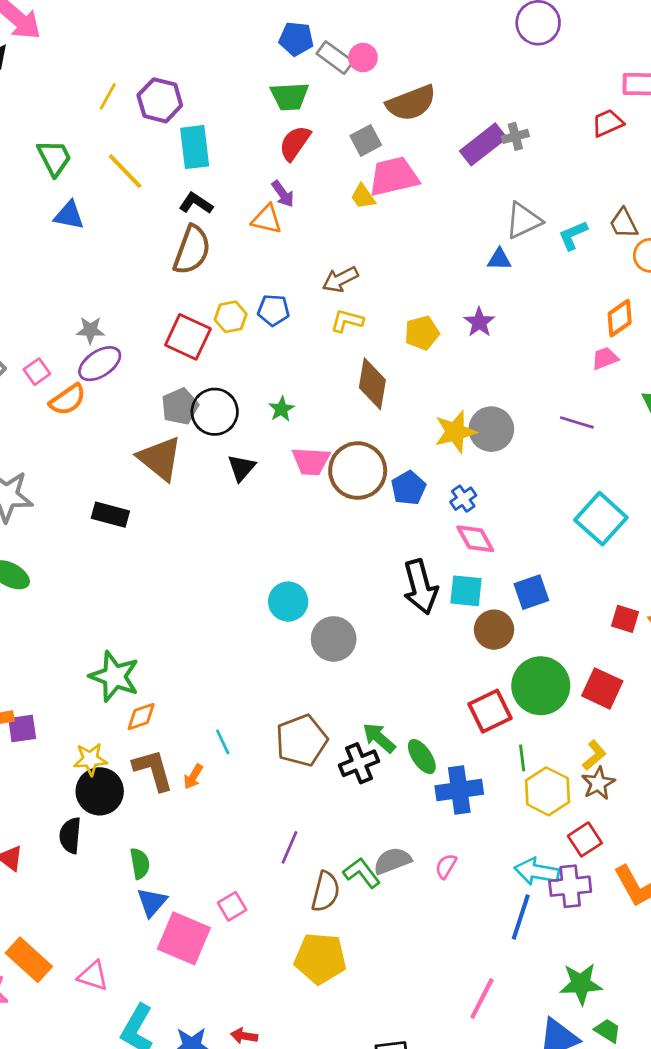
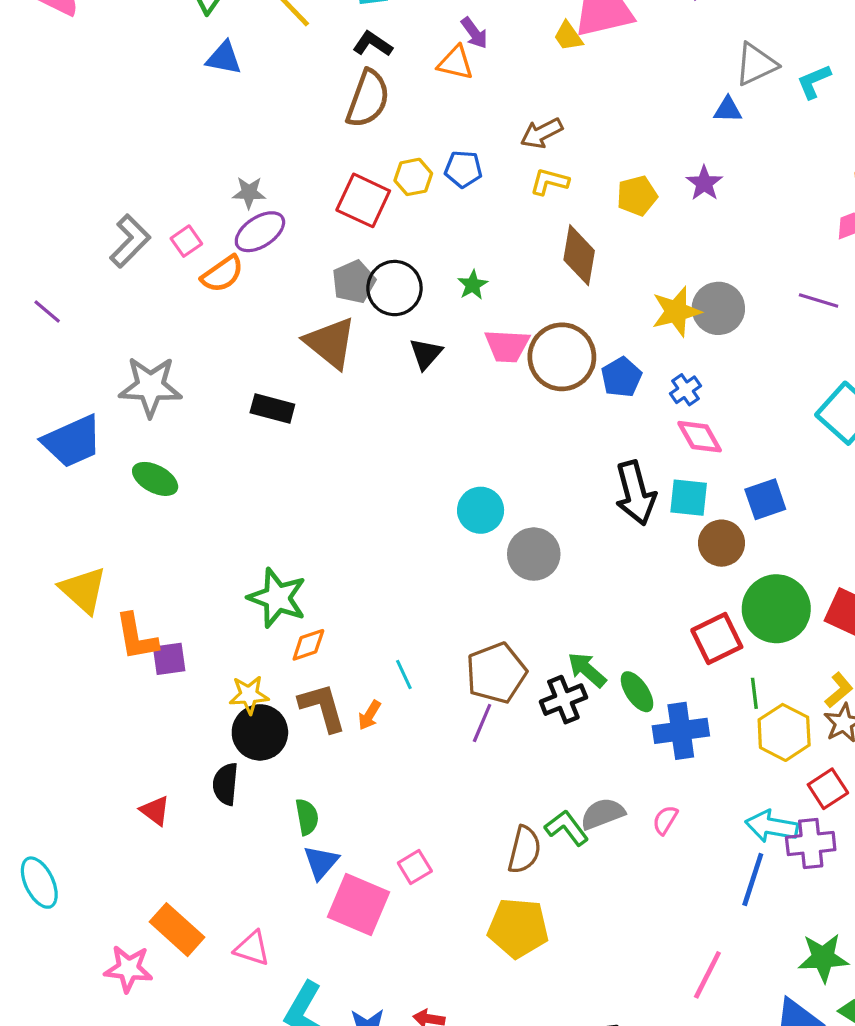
purple line: (289, 847) -> (482, 723), moved

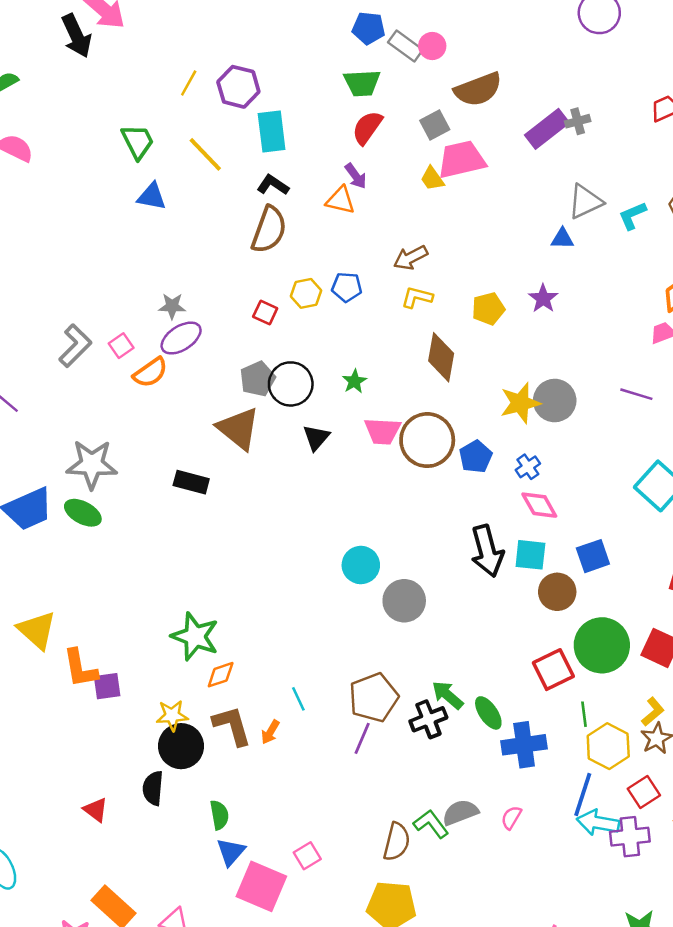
red square: (363, 200) -> (265, 313), size x0.6
green ellipse: (155, 479) -> (83, 513), moved
blue line: (753, 879) -> (583, 795), moved

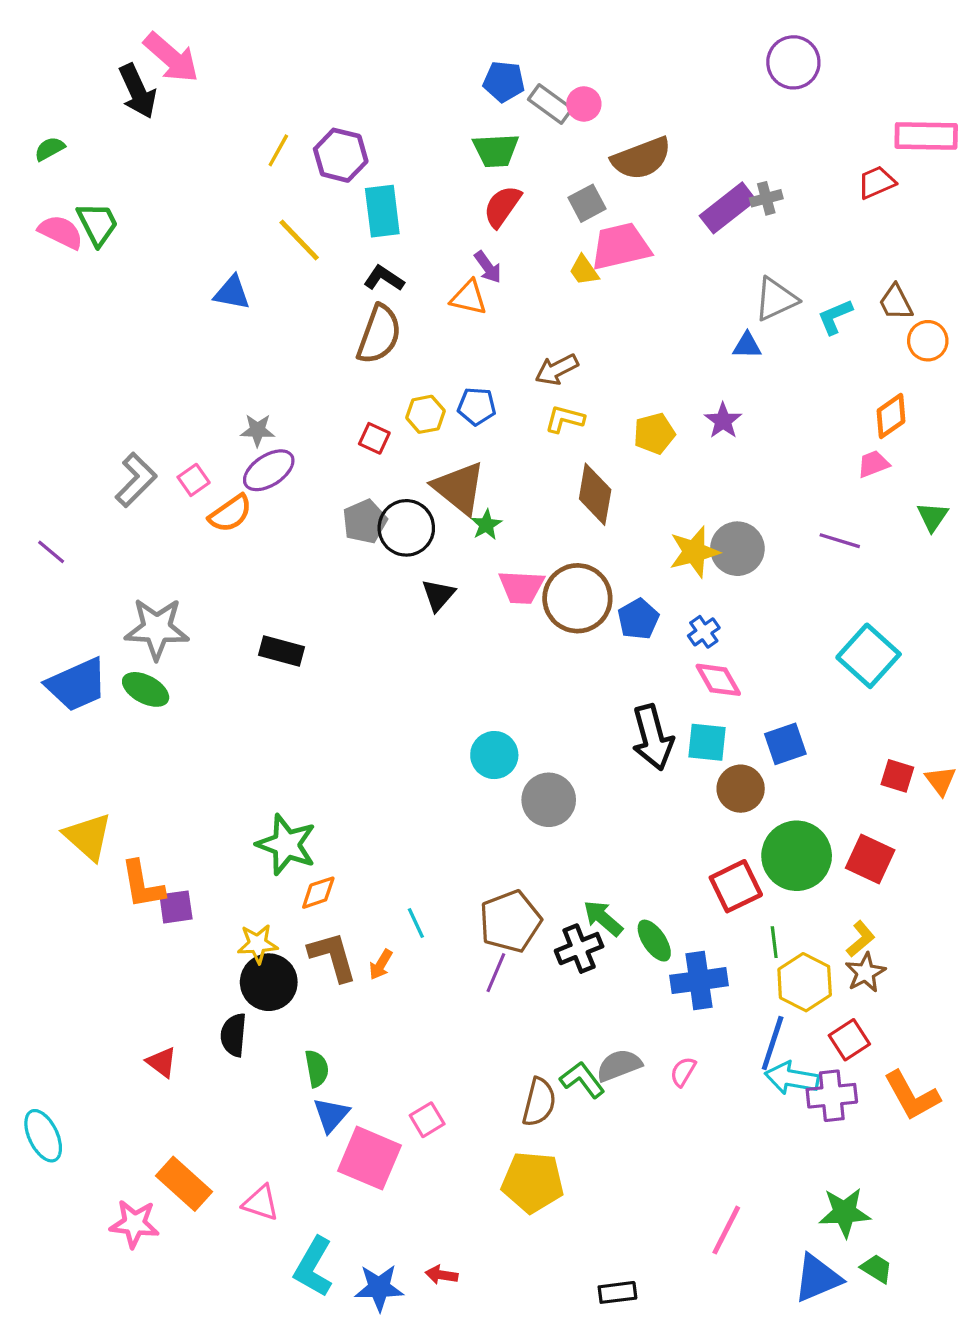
green trapezoid: (138, 142) -> (98, 224), moved
brown triangle: (238, 429) -> (459, 488), moved

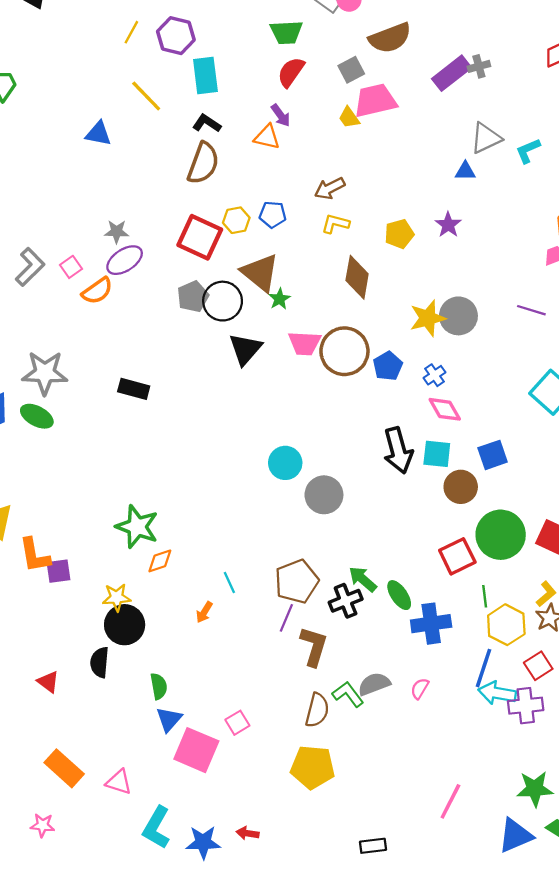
red square: (374, 438) -> (200, 237), size x2.0
black triangle: (438, 595) -> (245, 349), size x1.4
brown L-shape: (333, 957) -> (314, 646), moved, turned 33
pink star: (134, 1224) -> (43, 825), moved, size x0.7

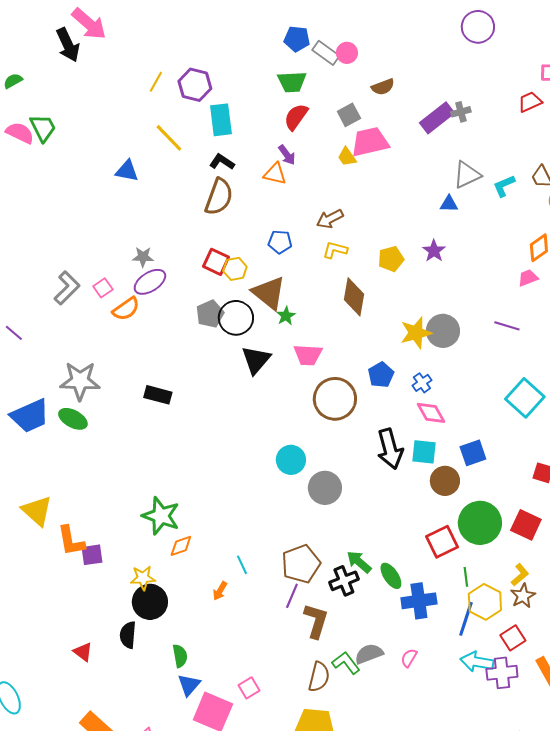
brown semicircle: (390, 38) -> (383, 87), size x0.6
yellow hexagon: (236, 220) -> (235, 269), moved
red square: (200, 237) -> (216, 262), size x0.7
brown circle: (344, 351) -> (335, 399), moved
blue line: (483, 668) -> (466, 619), moved

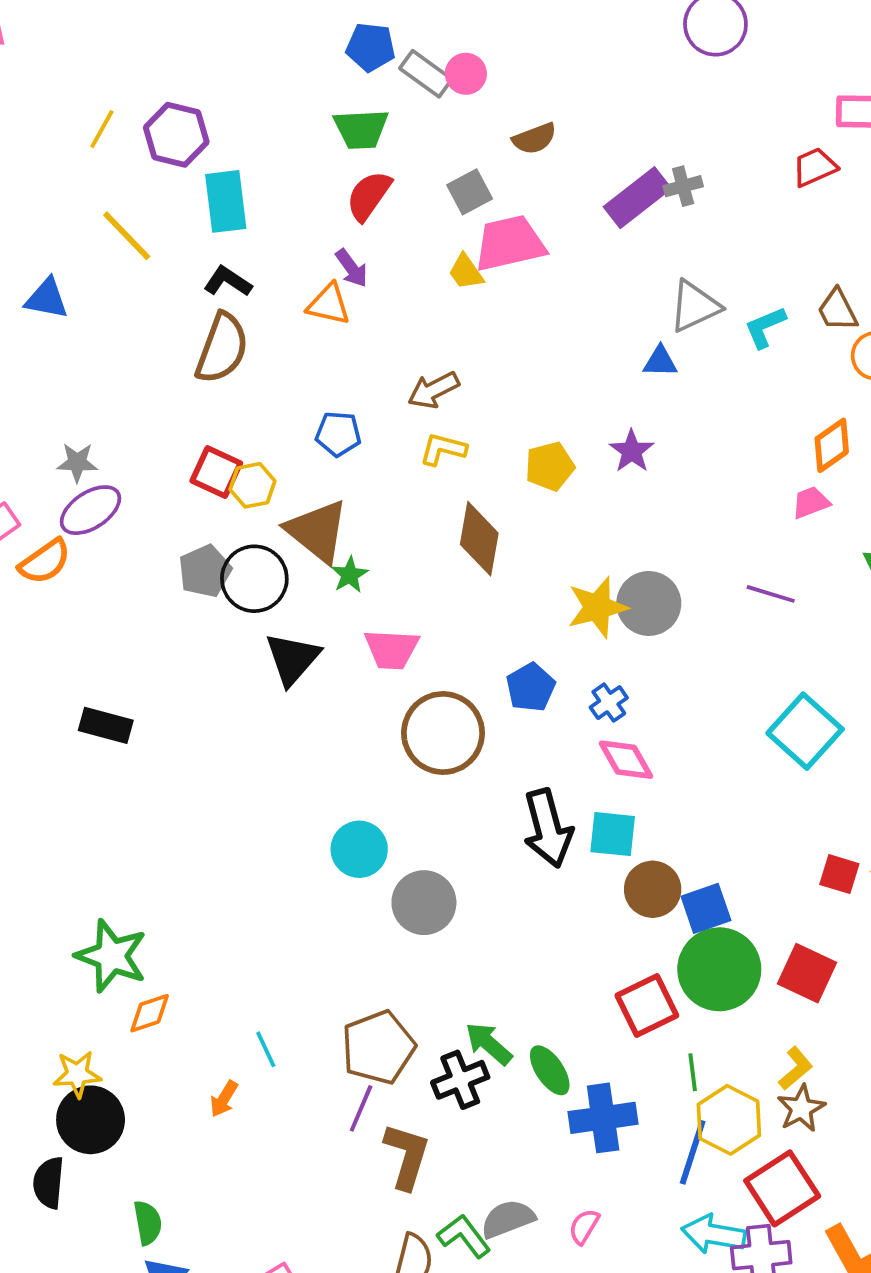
blue square: (473, 453) -> (706, 908), moved
red square: (513, 638) -> (782, 1188), size x1.5

